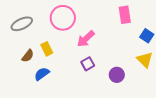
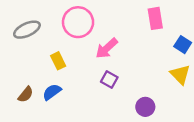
brown semicircle: (28, 56) -> (26, 94), moved
purple square: (88, 64) -> (109, 79), turned -32
purple circle: (117, 75) -> (145, 107), moved

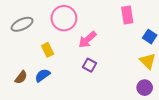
purple circle: (145, 107) -> (145, 88), moved

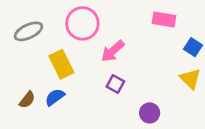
pink rectangle: (127, 15) -> (164, 19), turned -72
yellow rectangle: (48, 50) -> (61, 64), size x1.5
purple circle: (145, 88) -> (150, 113), moved

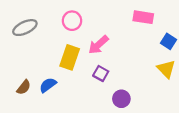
pink circle: (82, 23) -> (72, 21), size x0.7
yellow rectangle: (61, 64) -> (70, 57), moved, turned 45
purple circle: (150, 113) -> (121, 99), moved

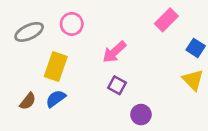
pink rectangle: (143, 17) -> (166, 20), turned -54
pink circle: (72, 21) -> (72, 24), moved
yellow rectangle: (70, 57) -> (56, 67), moved

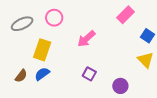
purple square: (117, 85) -> (89, 74), moved
purple circle: (141, 115) -> (120, 86), moved

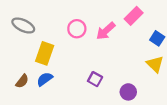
pink circle: (54, 18) -> (77, 29), moved
gray ellipse: (22, 24) -> (23, 26), turned 50
pink arrow: (86, 39) -> (106, 31), moved

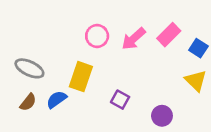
pink rectangle: (134, 16) -> (169, 35), moved
gray ellipse: (23, 26) -> (29, 68), moved
yellow rectangle: (45, 53) -> (81, 77), moved

